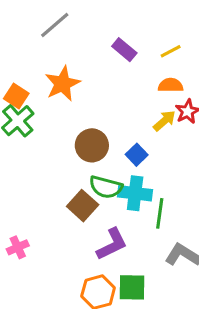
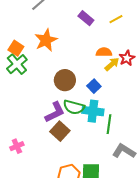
orange semicircle: (171, 85) -> (104, 52), moved
brown square: (83, 206) -> (60, 131), moved
purple L-shape: (112, 244) -> (55, 112), moved

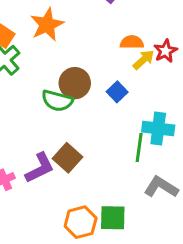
green semicircle: (74, 107) -> (57, 101), moved
cyan cross: (93, 111) -> (158, 128), moved
purple L-shape: (55, 112) -> (40, 168), moved

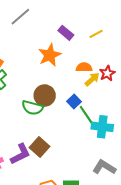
orange star: (47, 25) -> (50, 55), moved
green line: (139, 148) -> (86, 115), moved, turned -42

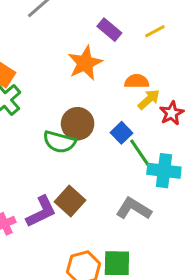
red star: (107, 73) -> (172, 113), moved
gray L-shape: (104, 167) -> (134, 209), moved

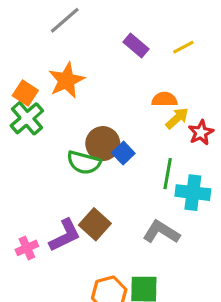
orange star: (85, 63) -> (66, 80), moved
blue square: (122, 133) -> (123, 153), moved
green line: (140, 153) -> (168, 174), turned 44

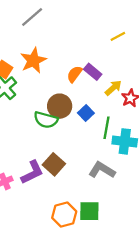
purple rectangle: (136, 46) -> (93, 72), moved
orange semicircle: (164, 99) -> (74, 74), moved, turned -54
blue square: (123, 153) -> (86, 113), moved

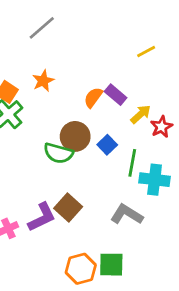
orange star: (33, 60) -> (43, 81), size x0.7

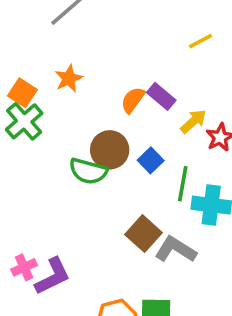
brown square: (68, 207) -> (144, 234), moved
purple L-shape: (42, 217) -> (53, 276), moved

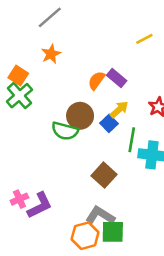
orange star: (69, 79) -> (51, 54), moved
yellow arrow: (193, 121) -> (119, 109), moved
gray L-shape: (176, 250) -> (100, 215), moved

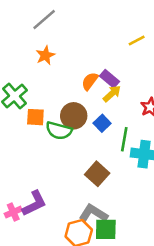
orange square: (18, 75) -> (35, 117), moved, turned -30
yellow arrow: (119, 109) -> (112, 94), moved
pink cross: (19, 199) -> (13, 212), moved

